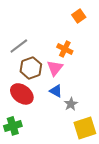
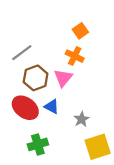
orange square: (79, 16) -> (80, 31), moved
blue triangle: (56, 91) -> (52, 107), moved
green cross: (13, 126) -> (38, 144), moved

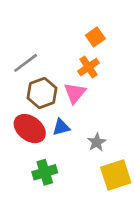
orange cross: (75, 56) -> (88, 67), turned 30
blue triangle: (52, 107) -> (61, 127), turned -42

